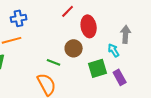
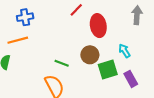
gray arrow: (126, 34) -> (137, 15), moved
brown circle: (74, 48) -> (90, 55), moved

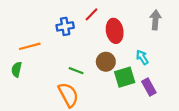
blue cross: (25, 17) -> (65, 26), moved

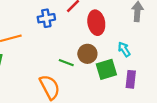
green line: (76, 71) -> (66, 63), moved
purple rectangle: (149, 87) -> (131, 79), turned 35

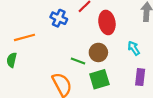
blue cross: (46, 18) -> (59, 18), turned 35
green square: (106, 69) -> (99, 79), moved

